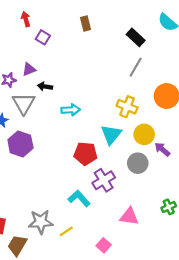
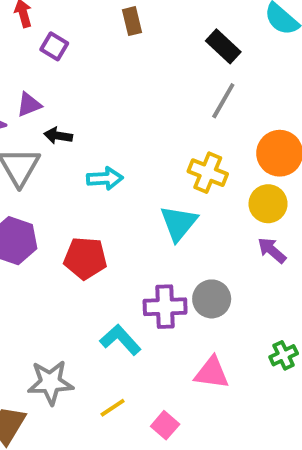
yellow circle: (144, 134) -> (268, 204), moved
red pentagon: (85, 154) -> (85, 258), moved
gray circle: (138, 163) -> (212, 299), moved
purple cross: (104, 180) -> (165, 307), turned 30
yellow line: (66, 231) -> (113, 408), moved

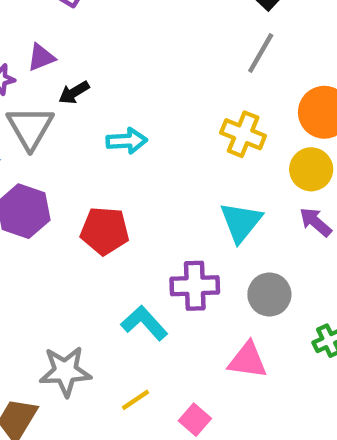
black arrow: (58, 136) -> (74, 93), turned -40
cyan triangle: (179, 223) -> (241, 222), moved
gray circle: (212, 299) -> (269, 294), moved

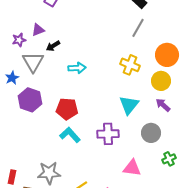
gray circle: (269, 294) -> (151, 133), moved
cyan L-shape: (144, 323) -> (70, 135), moved

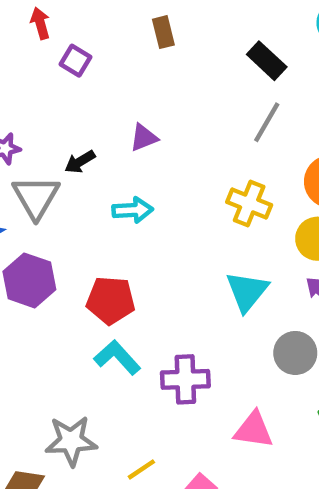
purple triangle: (38, 30) -> (144, 138), moved
purple cross: (108, 134) -> (185, 379), moved

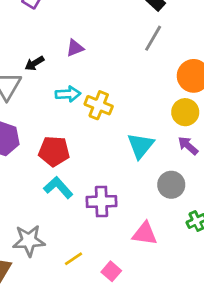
yellow cross: (249, 204) -> (99, 105), moved

